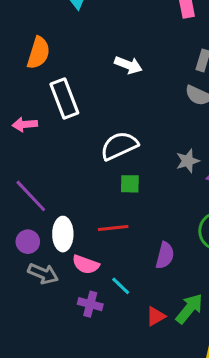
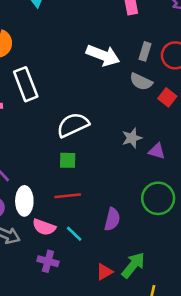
white arrow: (128, 65) -> (103, 55), moved, size x1.4
green square: (130, 184) -> (68, 160), moved
cyan line: (121, 286) -> (74, 234), moved

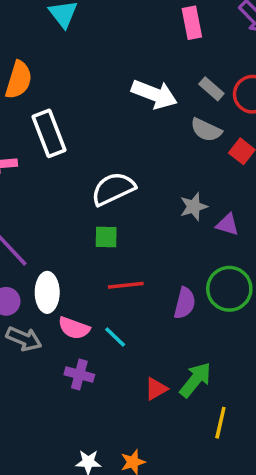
gray rectangle: (145, 51) -> (211, 89), turned -66
red line: (68, 196) -> (126, 285), moved
purple semicircle: (112, 219) -> (185, 303), moved

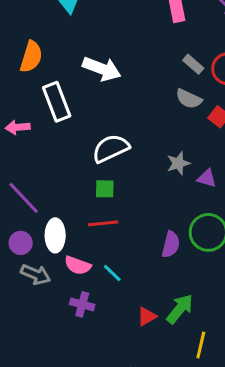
white arrow: (154, 94) -> (102, 69), moved
red line: (126, 285) -> (103, 223), moved

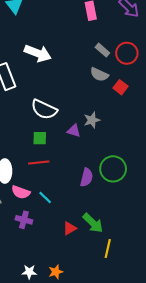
white semicircle: (111, 148) -> (44, 109), turned -130
purple triangle: (207, 178) -> (74, 131), moved
green arrow: (180, 309) -> (93, 223), turned 95

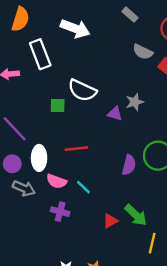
gray rectangle: (102, 50) -> (130, 15), moved
green square: (40, 138) -> (58, 105), moved

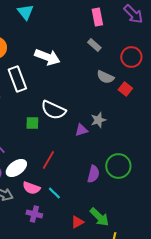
purple triangle: (115, 114) -> (81, 130), turned -32
red line: (76, 149) -> (48, 160), turned -54
white ellipse: (39, 158) -> (16, 168), turned 55

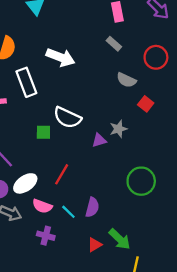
red square: (125, 89) -> (146, 104), moved
purple semicircle: (93, 174) -> (92, 207), moved

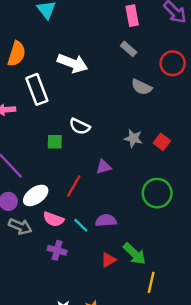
red square: (146, 104) -> (162, 142), moved
white semicircle: (67, 118) -> (80, 126), size x0.7
gray star: (118, 129) -> (133, 138), turned 30
purple triangle: (99, 140) -> (104, 167), moved
purple semicircle: (92, 207) -> (106, 220), turned -108

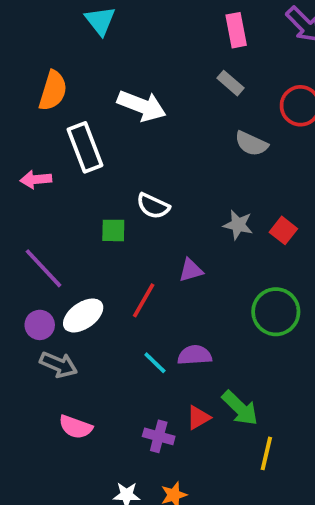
pink semicircle: (54, 219) -> (76, 427), moved
purple cross: (57, 250) -> (159, 436), moved

